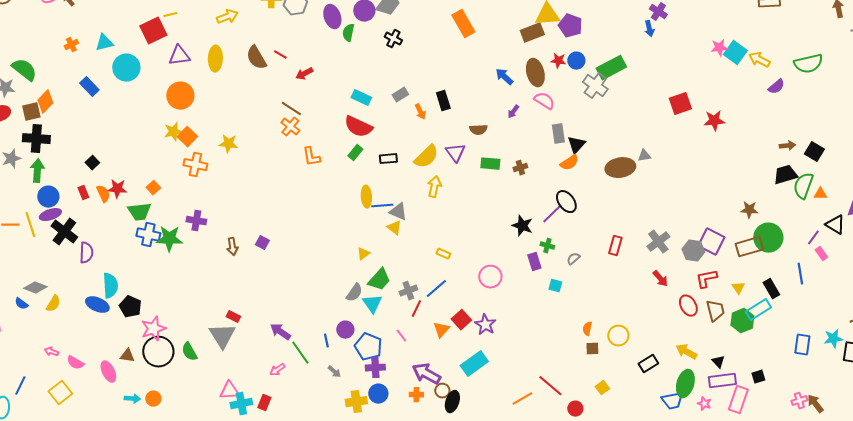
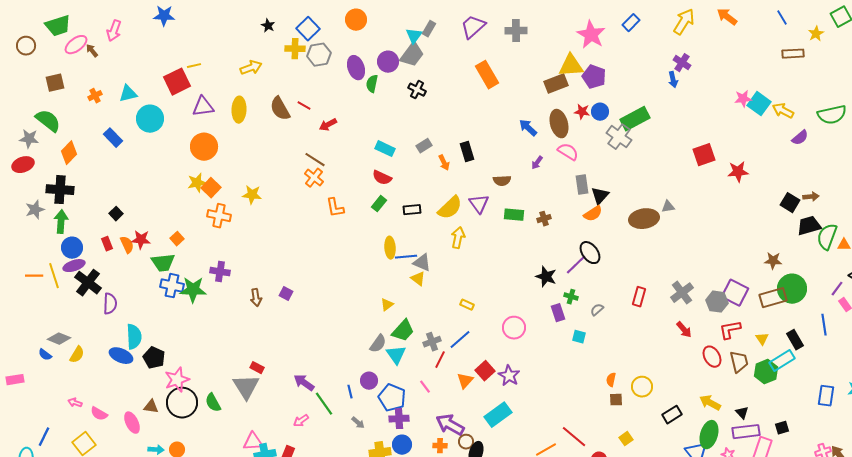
brown square: (31, 112) -> (55, 83), moved
red semicircle: (358, 127) -> (382, 178), size x0.7
black square: (814, 152) -> (790, 203), moved

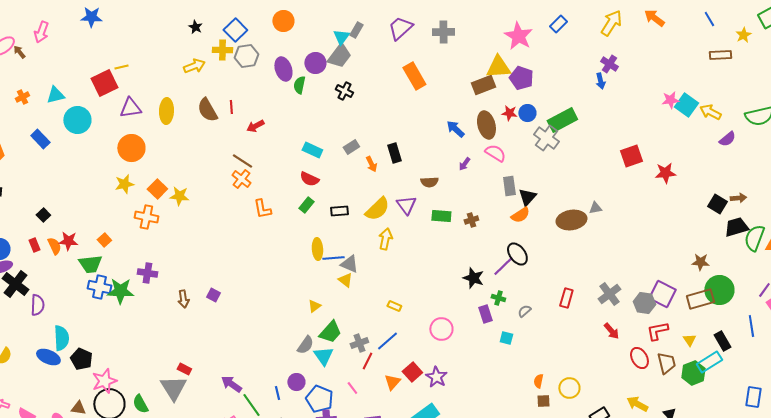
yellow arrow: (251, 68) -> (194, 66), moved
red line: (304, 106) -> (231, 107), turned 56
orange square: (211, 188) -> (157, 189), moved

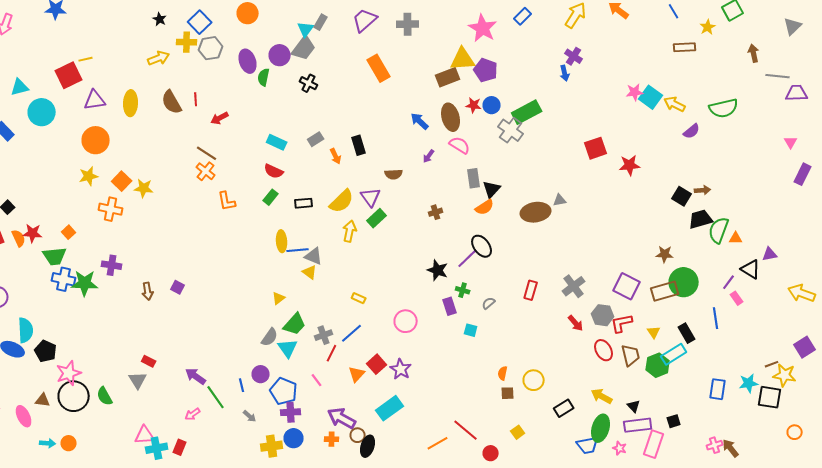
green rectangle: (441, 216) -> (377, 218), moved, turned -48
gray hexagon: (644, 303) -> (603, 315), moved
gray triangle: (173, 388) -> (138, 380), size x0.7

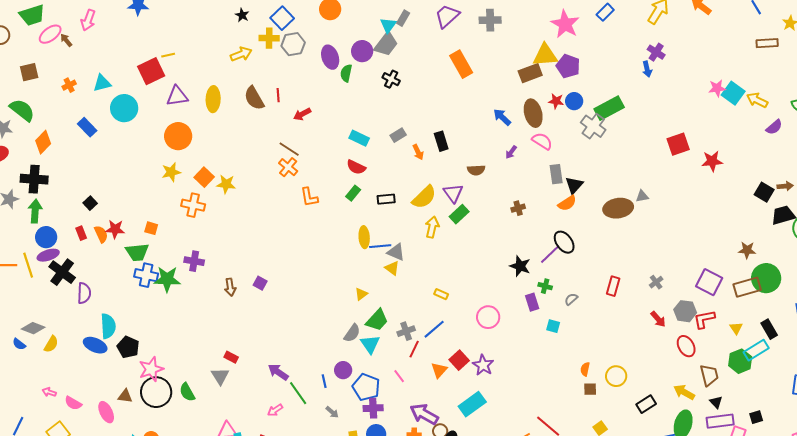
orange square: (69, 232) -> (151, 228), turned -32
gray cross: (574, 286) -> (656, 282), size x0.6
brown trapezoid: (631, 355) -> (709, 375), moved

